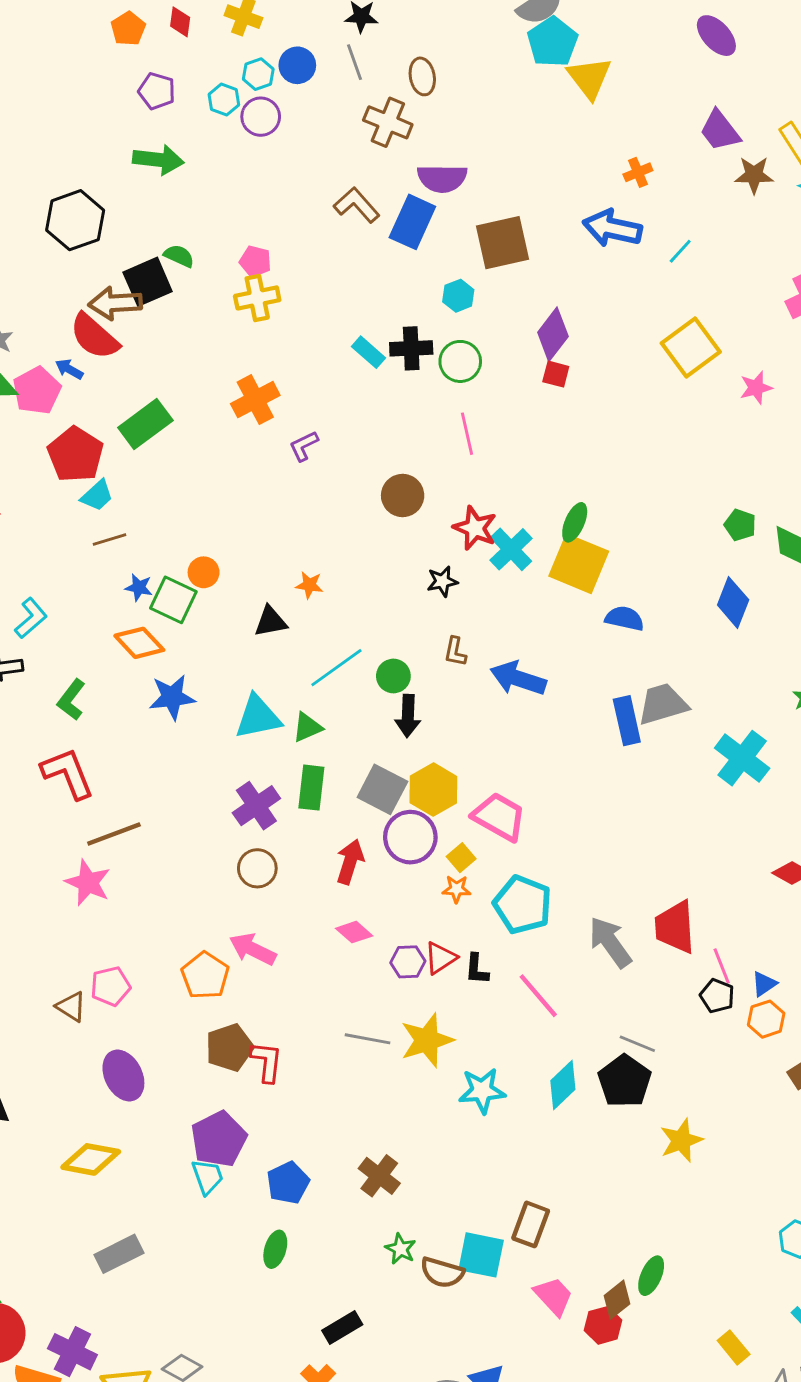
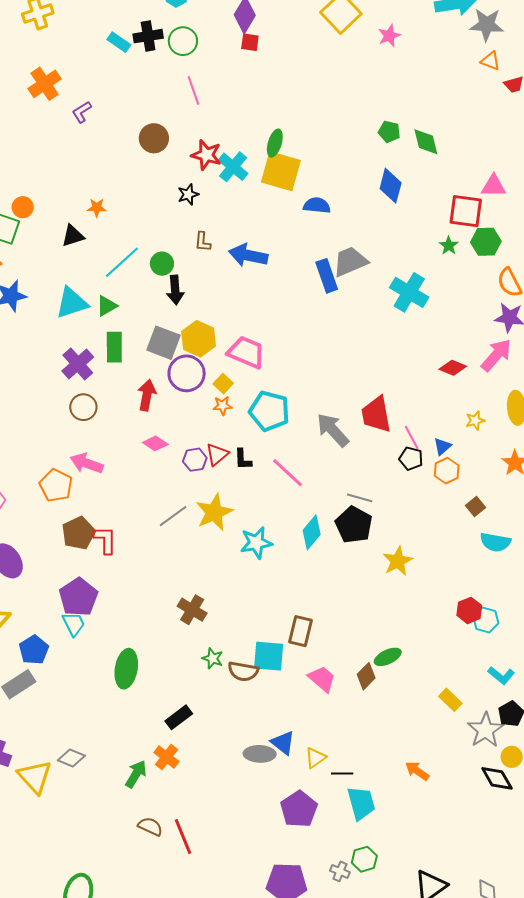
gray line: (367, 1039) -> (173, 516), turned -40
blue pentagon: (288, 1183) -> (34, 650), moved
green ellipse: (275, 1249) -> (126, 669), size x1.5
green ellipse: (651, 1276) -> (388, 657), turned 48
red hexagon: (603, 1325) -> (469, 610), moved

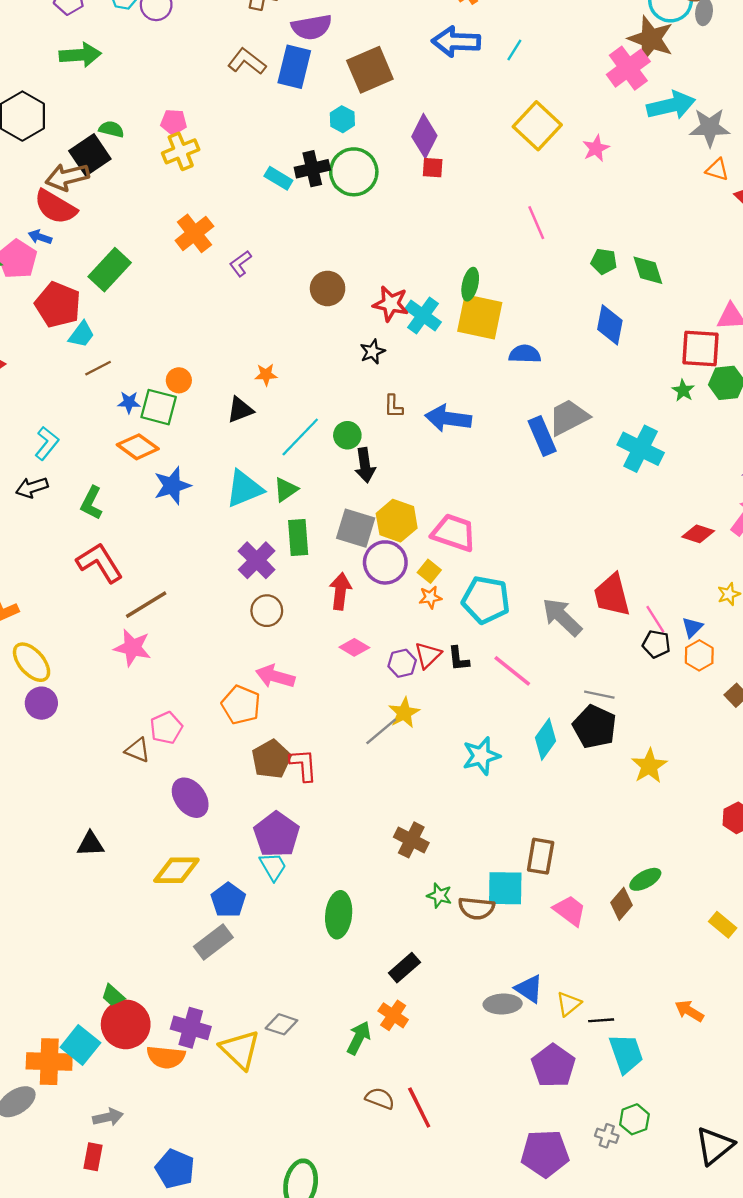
green circle: (183, 41) -> (354, 172), size x1.4
pink line: (193, 90) -> (536, 223), moved
yellow star: (214, 512) -> (404, 713), moved, size x0.7

